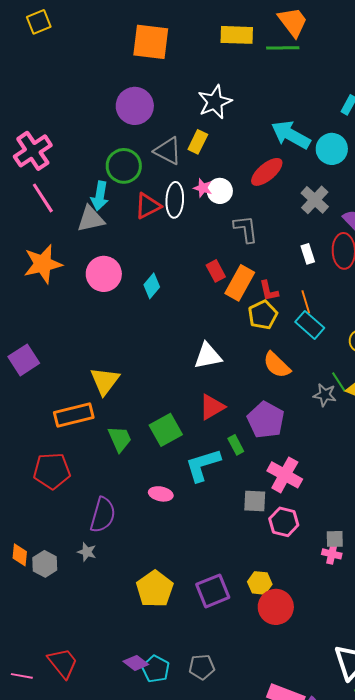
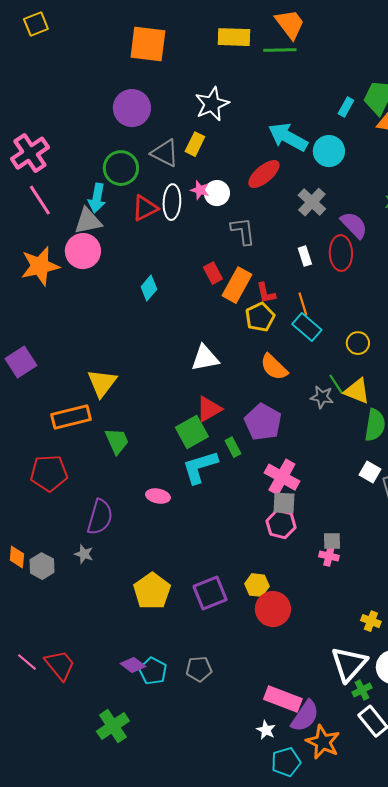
pink circle: (104, 274) -> (83, 251), moved
green square: (166, 430) -> (192, 432), moved
gray square: (255, 501) -> (284, 503), moved
pink line: (22, 676) -> (27, 662), moved, turned 30

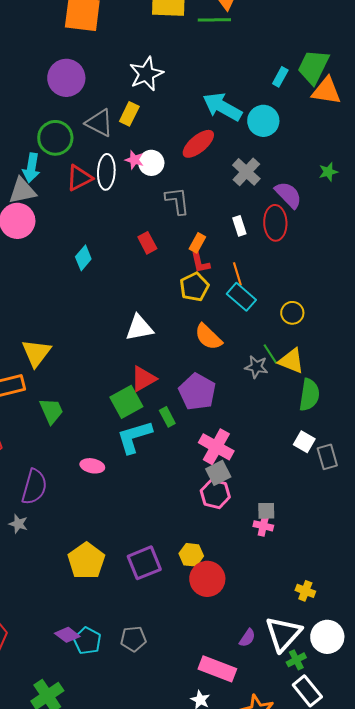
orange rectangle: (237, 285) -> (197, 243), moved, size x0.6
gray square: (284, 503) -> (218, 473), turned -30
purple semicircle: (305, 716) -> (247, 638), moved, size x0.6

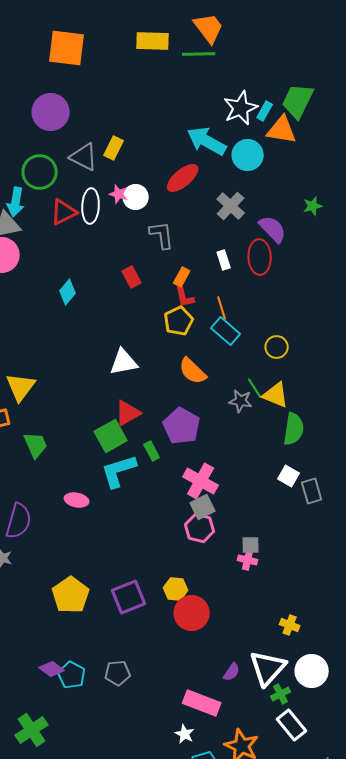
white star: (146, 74) -> (241, 108), moved
orange triangle: (326, 91) -> (282, 130), moved

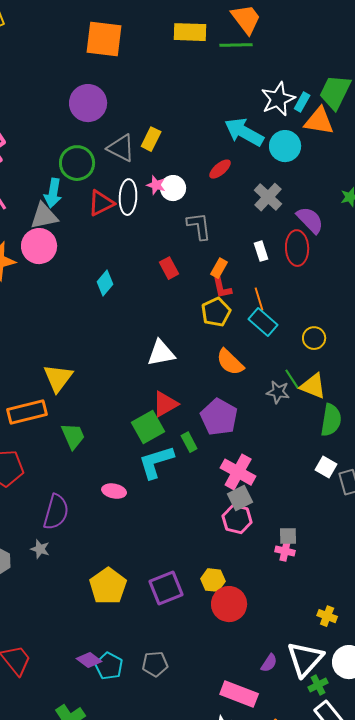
red ellipse: (183, 178) -> (220, 169), size x0.7

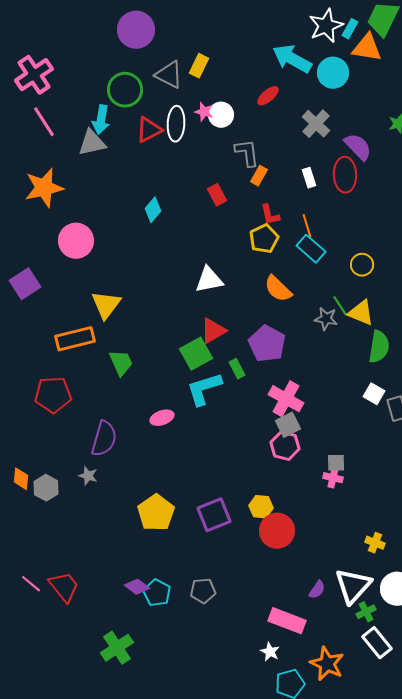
pink circle: (39, 246) -> (76, 241), moved
orange rectangle: (219, 268) -> (259, 176), moved
pink ellipse: (114, 491) -> (162, 418), turned -30

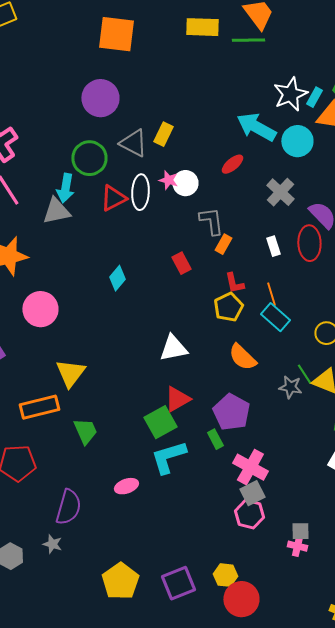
green rectangle: (237, 369) -> (215, 439), moved

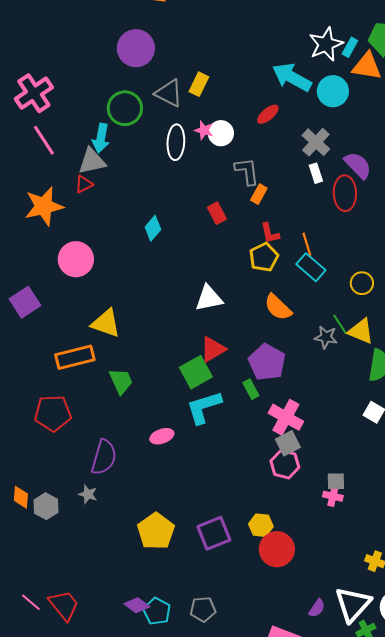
red triangle: (113, 198) -> (84, 184), moved, size x0.7
white rectangle: (273, 246) -> (316, 173), moved
yellow triangle: (70, 373) -> (106, 323), turned -48

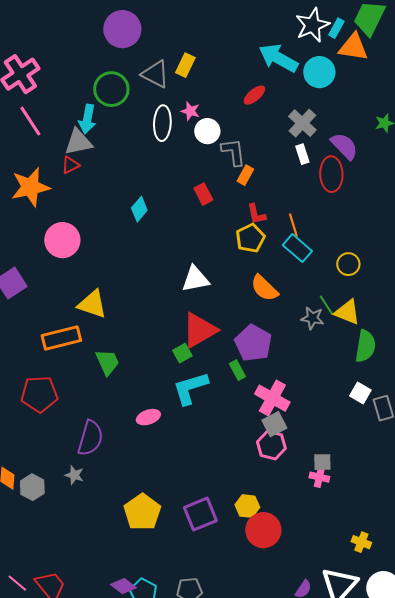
white circle: (221, 133) -> (207, 131), moved
red triangle: (213, 349) -> (199, 330), size x1.4
green square: (196, 372) -> (182, 353), size x0.6

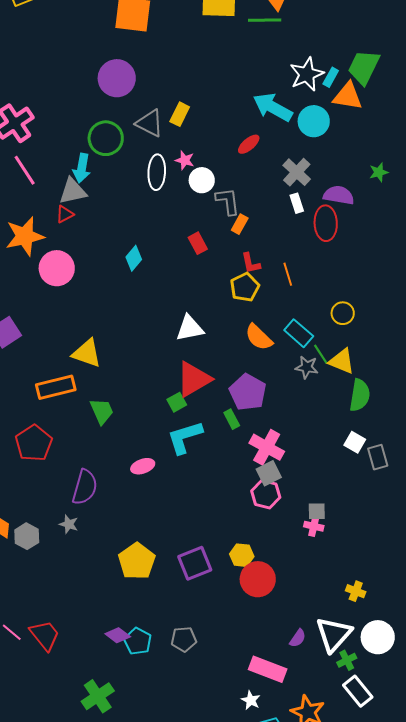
purple semicircle: (344, 146) -> (339, 195), turned -36
pink circle: (62, 240) -> (57, 268), moved
cyan rectangle: (297, 248) -> (299, 333), moved
red pentagon: (39, 394) -> (34, 443), turned -30

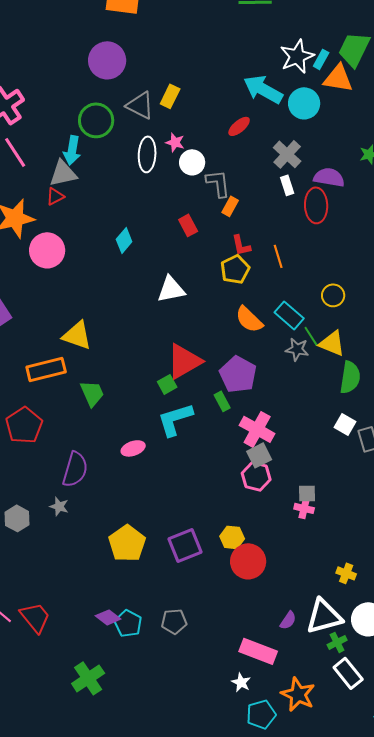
white triangle: (190, 328) -> (171, 289), moved
white triangle: (334, 634) -> (324, 616), turned 33

